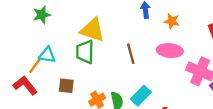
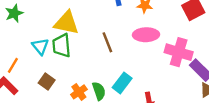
cyan triangle: (47, 55) -> (40, 46), moved, turned 48
brown square: (66, 86) -> (47, 82), turned 35

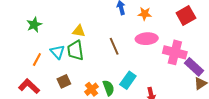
yellow triangle: (66, 23) -> (79, 31), size x0.6
orange line: (13, 65) -> (37, 60), moved
brown square: (47, 82) -> (64, 81), turned 32

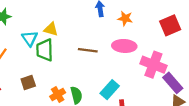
brown line: (114, 46) -> (88, 50), turned -66
cyan triangle: (57, 52) -> (30, 38), moved
cyan rectangle: (128, 80) -> (110, 90), moved

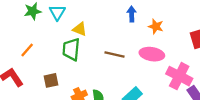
cyan triangle: (30, 38) -> (57, 12), moved

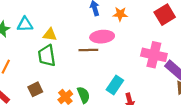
cyan triangle: (57, 12) -> (25, 24), turned -49
pink ellipse: (152, 54) -> (102, 37), moved

